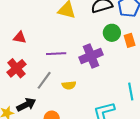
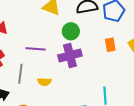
green circle: (112, 33) -> (71, 31), moved
gray line: (44, 80) -> (20, 74), turned -36

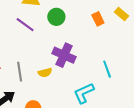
purple line: (36, 49) -> (25, 25), moved, turned 48
purple cross: (70, 55) -> (64, 55), moved, turned -35

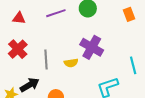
purple line: (25, 25) -> (56, 13), turned -60

